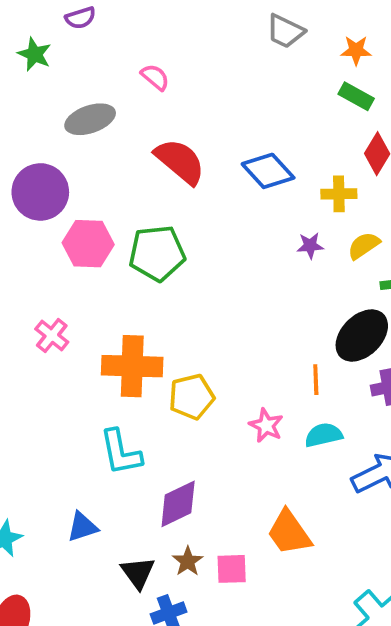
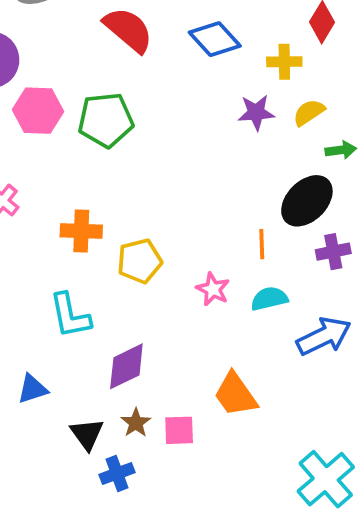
purple star: (310, 246) -> (256, 112), size x1.4
orange cross: (132, 366) -> (81, 231), size x0.7

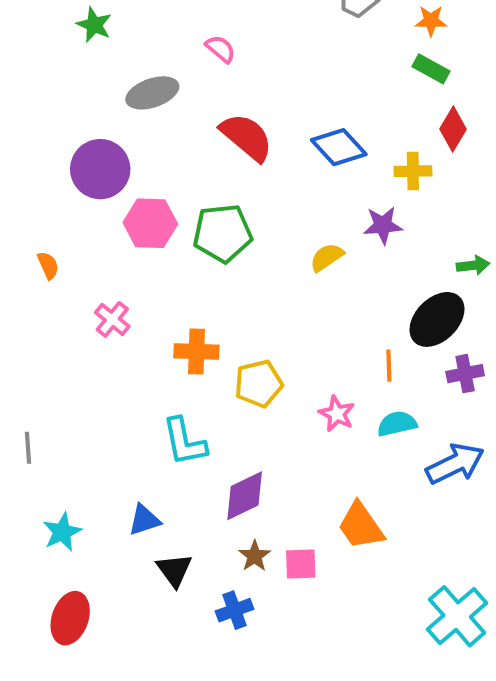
yellow semicircle: (309, 112) -> (327, 257), moved
black triangle: (87, 434) -> (174, 570), moved

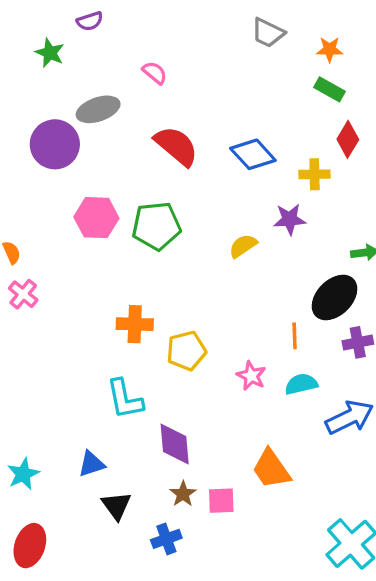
purple circle: (100, 169) -> (55, 144), moved
pink cross: (112, 319) -> (23, 294), moved
purple diamond: (245, 496) -> (175, 444), turned -69

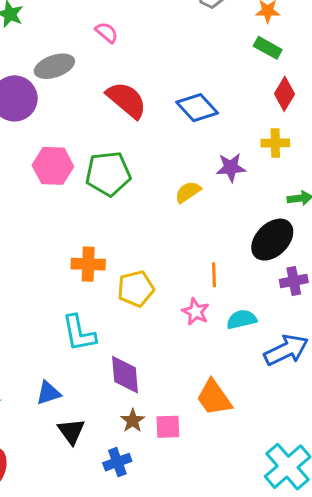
yellow cross: (315, 174) -> (275, 143), moved
orange line: (295, 336) -> (214, 275), moved

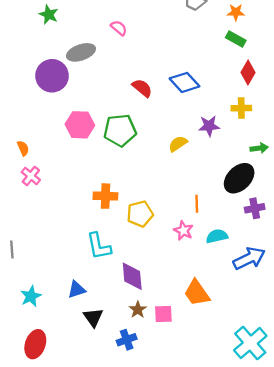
red semicircle: (127, 100) -> (142, 88), moved, size x0.7

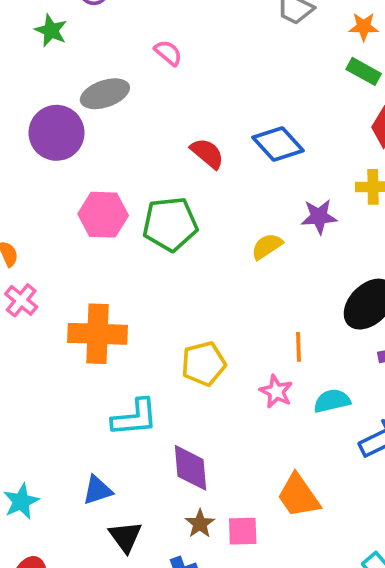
orange cross: (105, 196) -> (97, 334), moved, size x1.4
cyan L-shape: (99, 246) -> (135, 418), turned -84

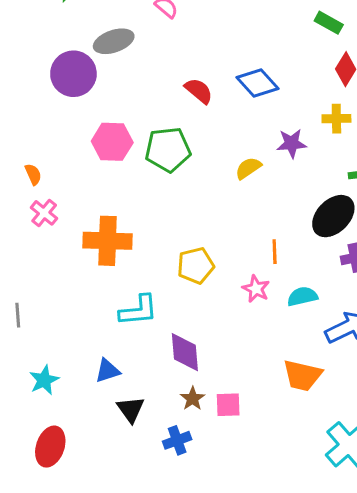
orange trapezoid: (298, 496) -> (302, 375), moved, turned -42

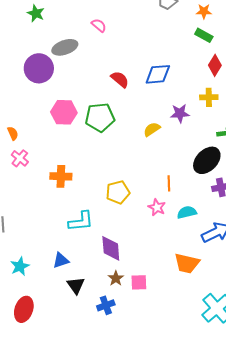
blue diamond: (258, 83) -> (158, 74), turned -52
orange cross: (108, 241) -> (61, 176), size x0.7

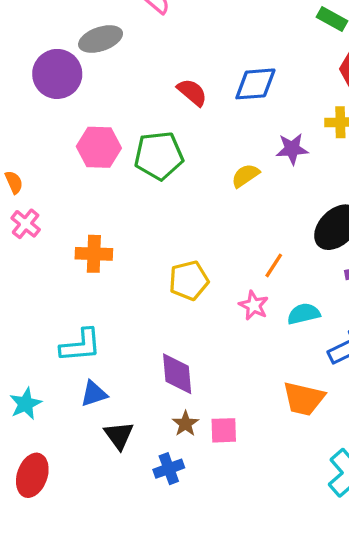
orange line: (169, 183) -> (274, 265), turned 35
cyan L-shape: (81, 221) -> (81, 345), moved

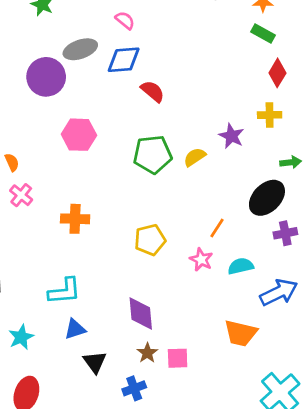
blue diamond: (255, 84) -> (124, 60), moved
purple star: (292, 149) -> (231, 136), turned 30
green pentagon: (159, 156) -> (153, 154), moved

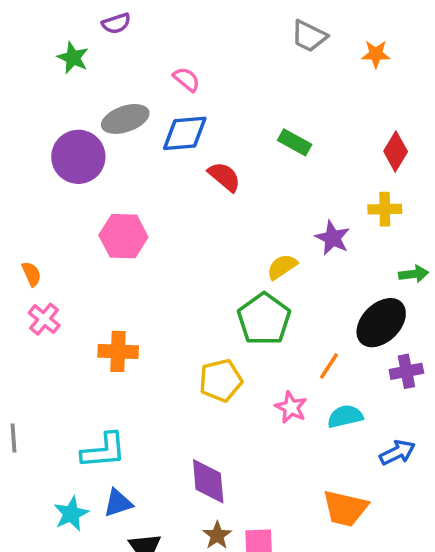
green rectangle: (263, 33) -> (295, 142), moved
green pentagon: (153, 154) -> (264, 319), moved, turned -30
orange line: (217, 228) -> (329, 366), moved
blue arrow: (279, 292) -> (397, 452), size x0.7
cyan star: (21, 337) -> (71, 514), moved

